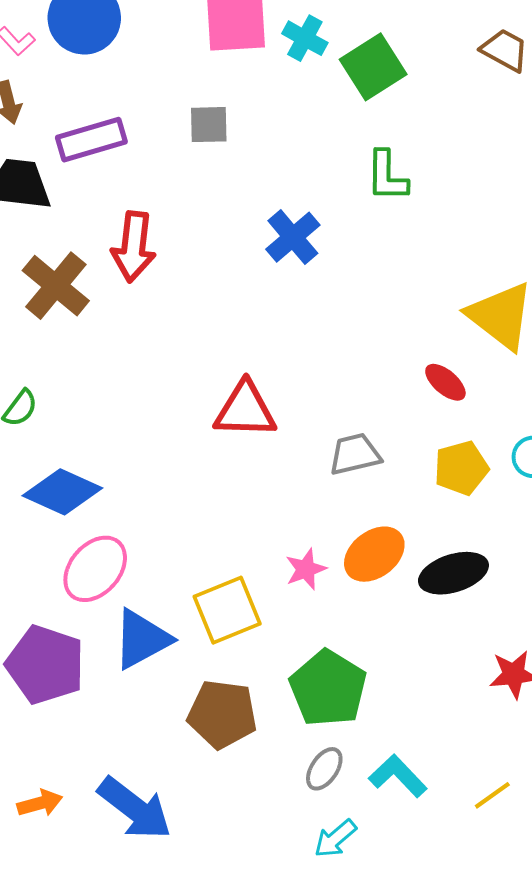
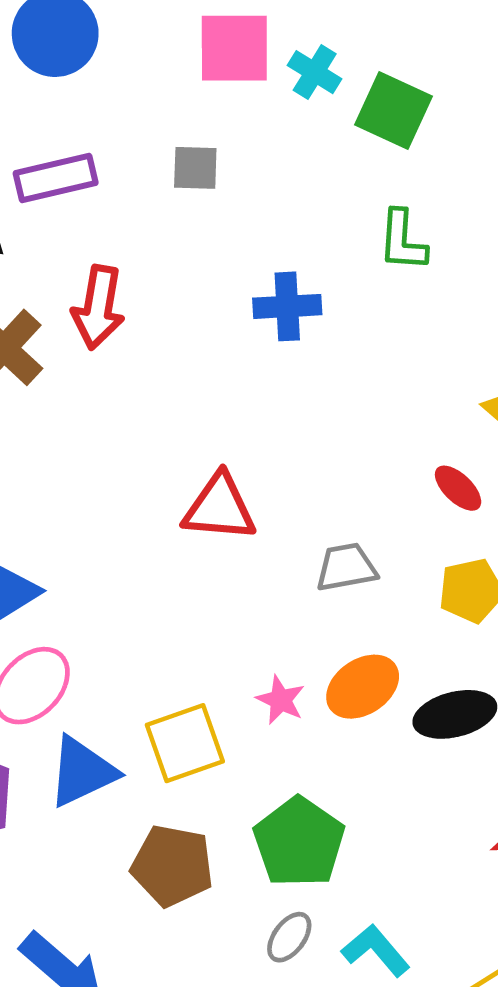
green square: (373, 67) -> (393, 111), turned -36
blue cross: (293, 237) -> (287, 306), turned 34
pink star: (306, 569) -> (281, 700), turned -30

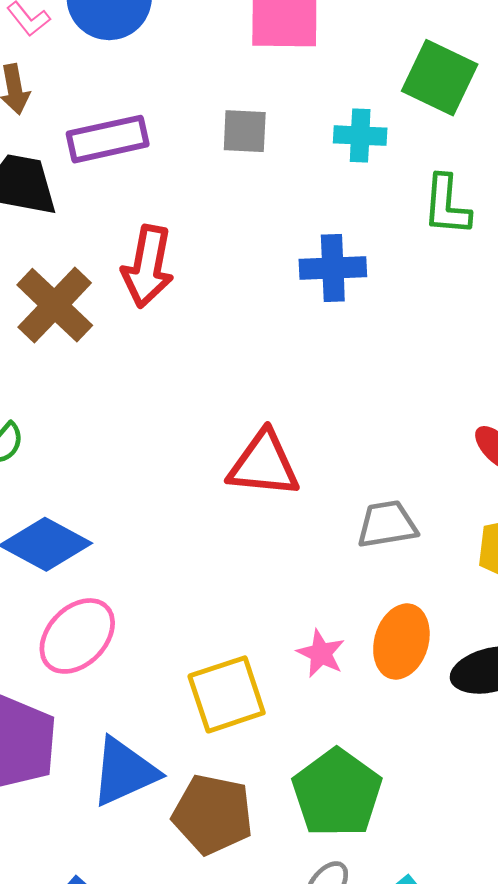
cyan cross: (315, 72) -> (360, 136), moved, turned -30
orange ellipse: (363, 687) -> (401, 641), turned -40
blue triangle: (82, 772) -> (124, 772), moved

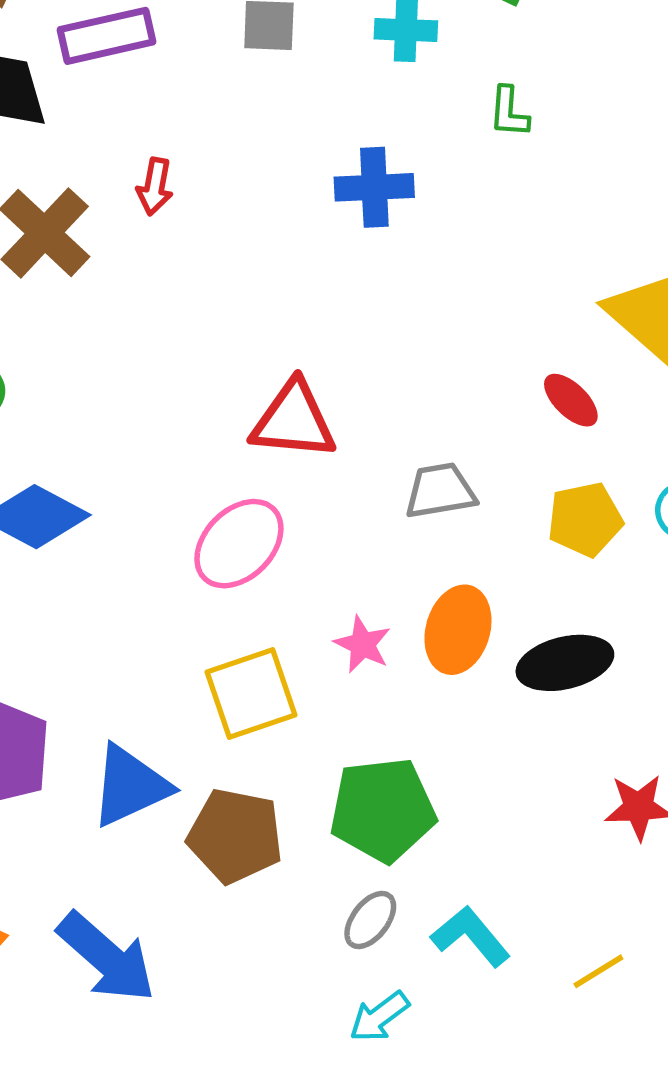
green L-shape: (447, 205) -> (509, 112), size x0.7
red arrow: (148, 266) -> (155, 187), size x0.6
pink ellipse: (77, 636) -> (239, 544), moved
green pentagon: (337, 793) -> (383, 810), turned 30

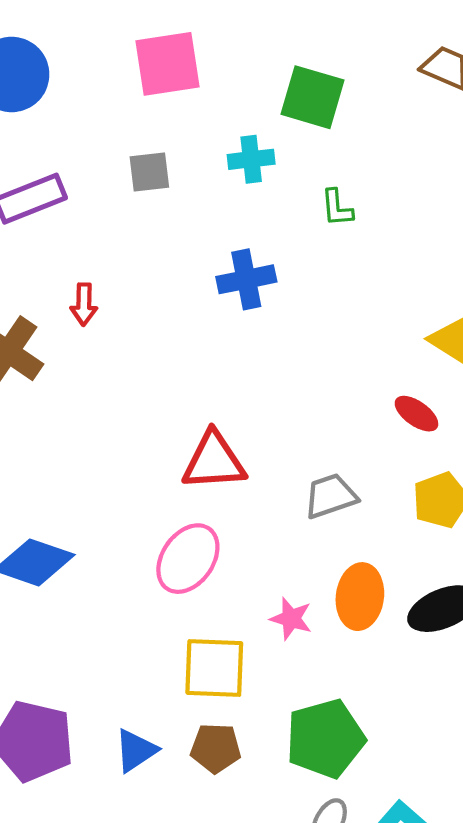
yellow square: (251, 694) -> (214, 668), turned 30
blue triangle: (130, 786) -> (136, 750), size x0.7
brown pentagon: (235, 836) -> (216, 748), moved, size x0.7

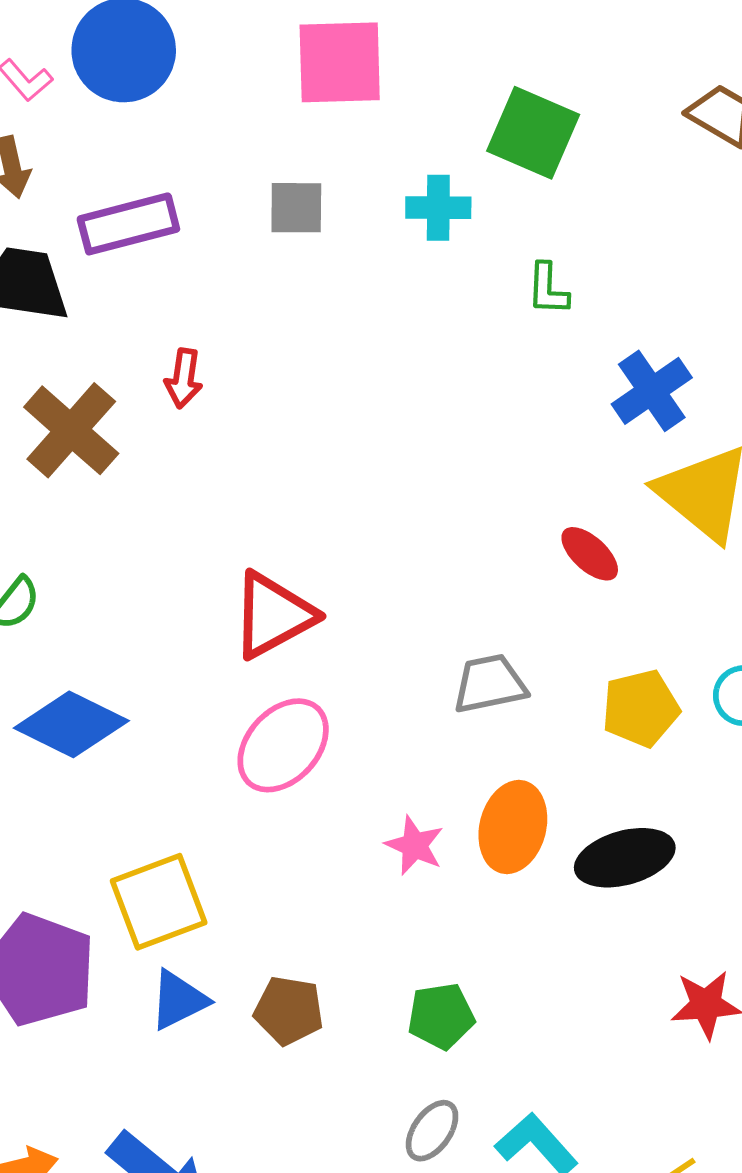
blue cross: (246, 279) -> (652, 391), moved, turned -30
red ellipse: (416, 414) -> (590, 554), moved
red triangle: (214, 461) -> (273, 615), moved, turned -32
yellow square: (214, 668) -> (159, 902), moved, turned -30
green pentagon: (325, 739) -> (441, 1016), size x0.6

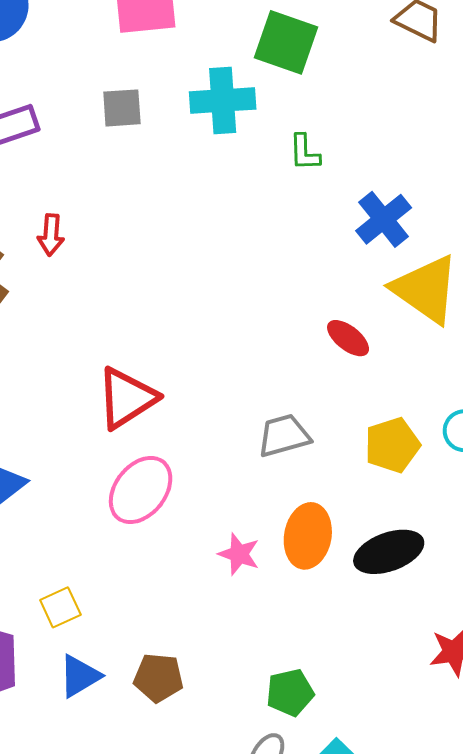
cyan cross: (438, 208) -> (223, 100), size x1.4
yellow square: (159, 902) -> (60, 607), size x0.6
green pentagon: (441, 1016) -> (290, 692), moved

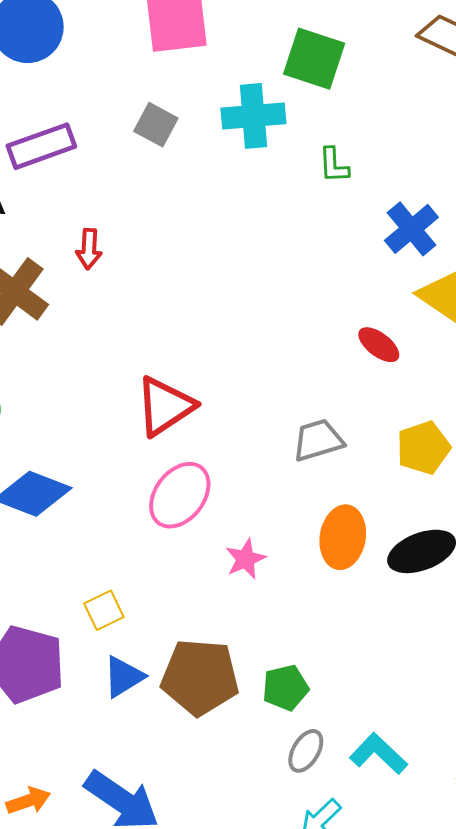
gray square: (122, 108) -> (156, 125), turned 33
pink star: (239, 554) -> (245, 559), moved, turned 30
brown pentagon: (158, 678) -> (200, 677), size x1.6
green pentagon: (290, 692) -> (285, 688), moved

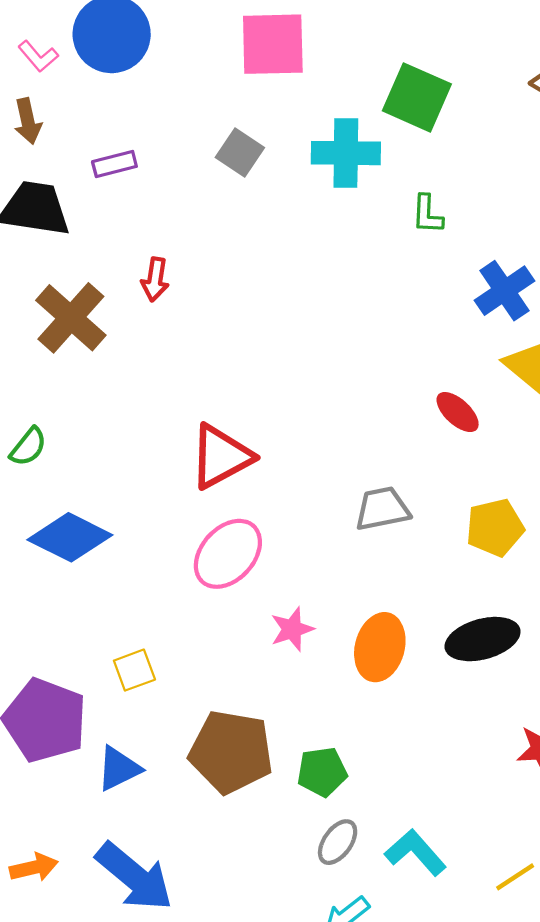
purple rectangle: (41, 146) -> (114, 164), size x0.6
orange ellipse: (343, 537) -> (380, 647), moved
blue triangle: (124, 677) -> (119, 769), moved

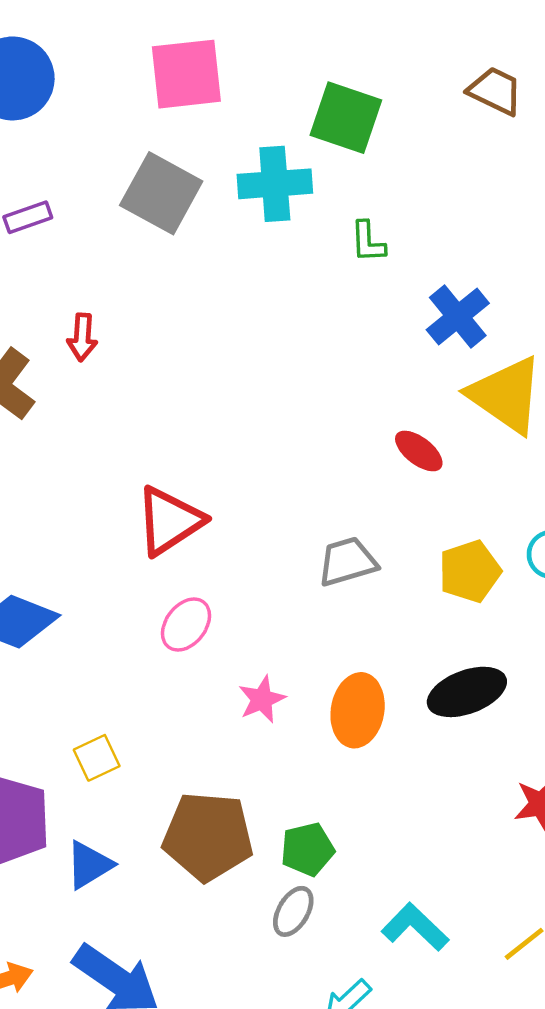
gray square: (240, 152) -> (161, 193), size x1.6
pink ellipse: (228, 554) -> (186, 625), size x0.7
gray ellipse: (338, 842) -> (293, 911), moved

